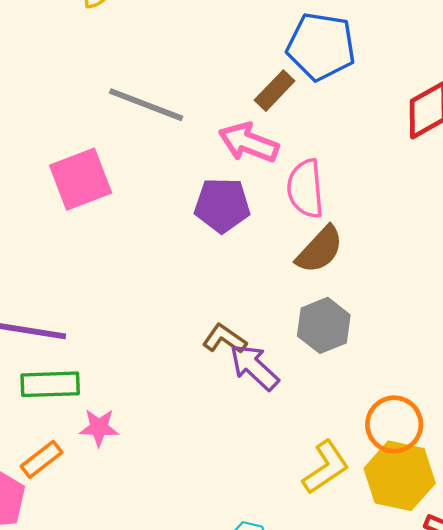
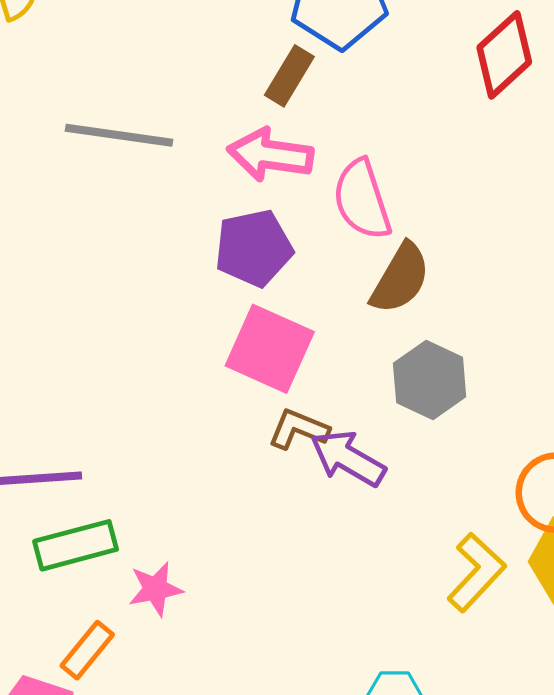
pink square: (81, 179) -> (270, 349), moved, turned -32

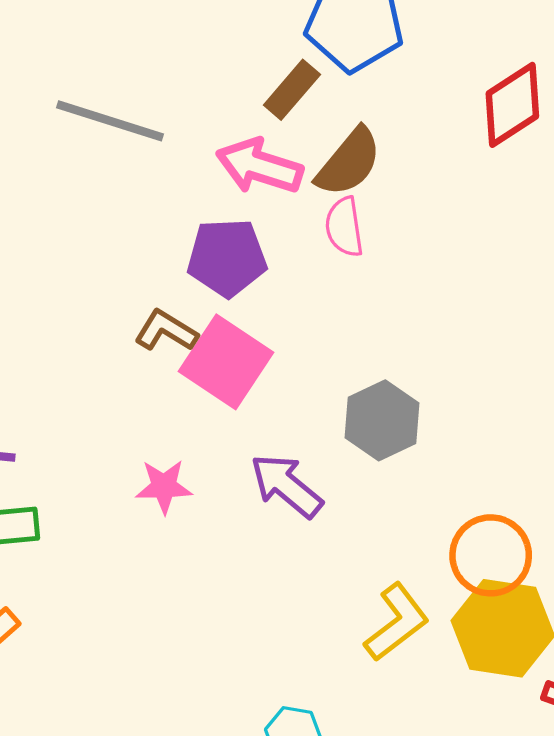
pink semicircle: (362, 200) -> (344, 227), size x0.7
brown semicircle: (400, 278) -> (349, 162), moved
brown L-shape: (298, 429) -> (166, 331), moved
pink star: (155, 589) -> (164, 486), moved

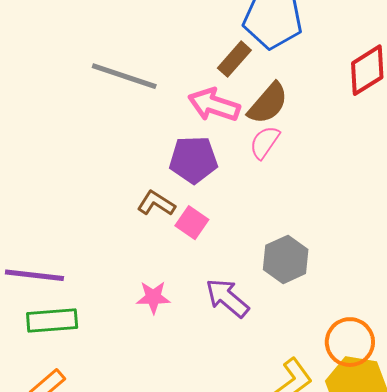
pink semicircle: (344, 227) -> (265, 142), turned 42
pink square: (226, 362) -> (192, 223), size x0.6

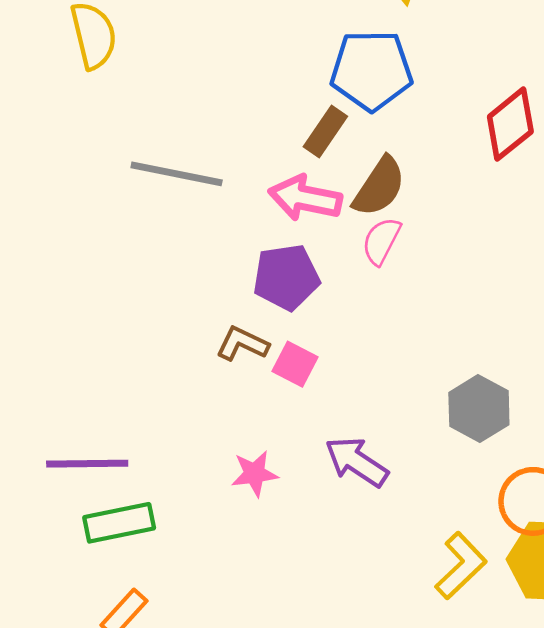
gray hexagon: (286, 259) -> (479, 409), moved

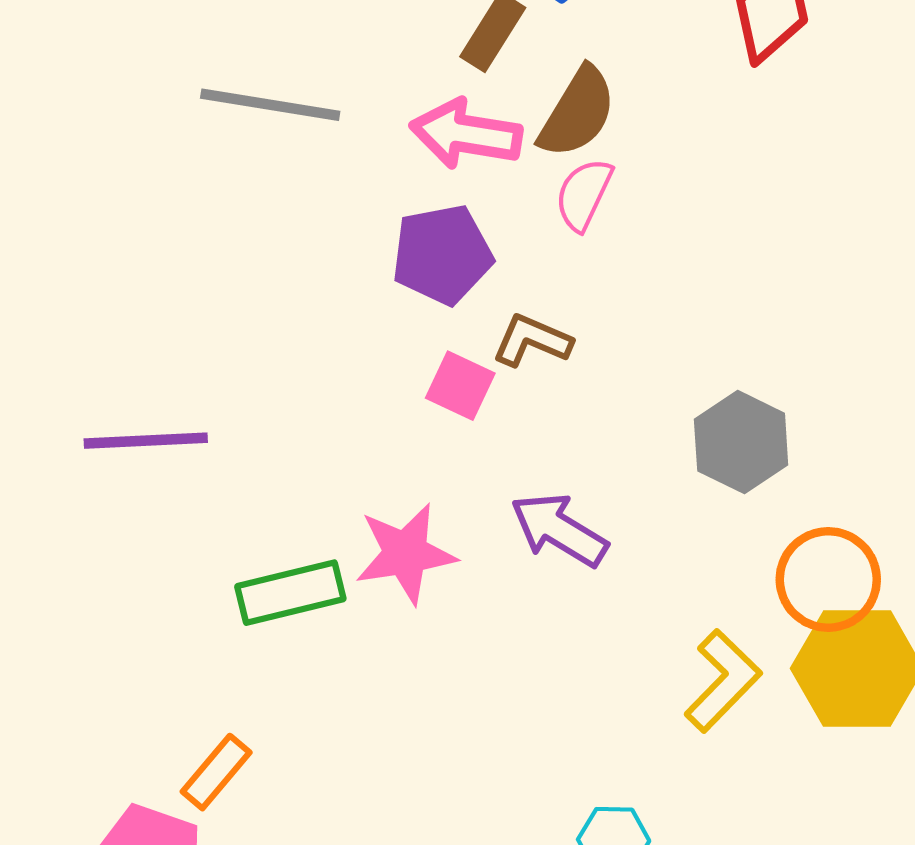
brown L-shape: (242, 344) -> (532, 341), moved
purple line: (87, 464) -> (146, 441), moved
pink star: (255, 474) -> (406, 554), size x1.4
green rectangle: (119, 523) -> (290, 593), moved

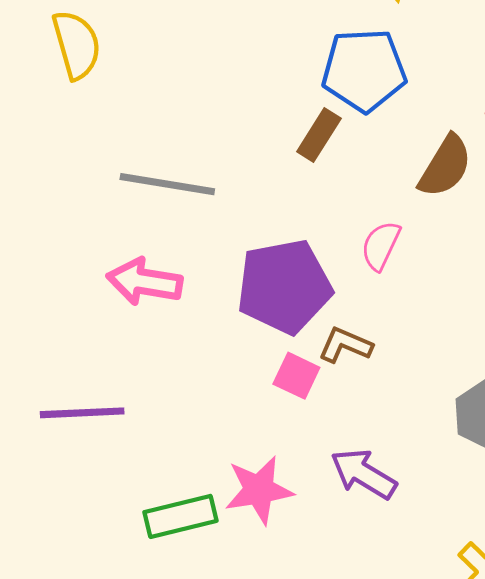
brown semicircle: (577, 112) -> (445, 166), moved
pink arrow: (466, 134) -> (145, 282), moved
purple pentagon: (442, 255) -> (284, 286), size x1.4

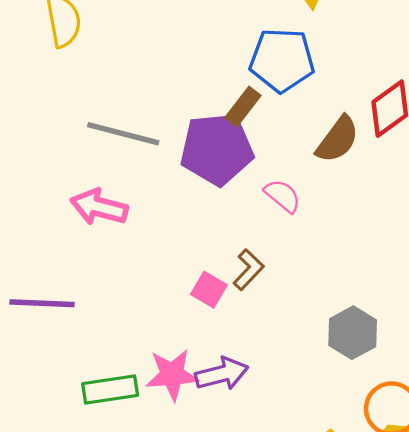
pink semicircle: (381, 246) -> (283, 196), turned 99
purple pentagon: (284, 286) -> (217, 149), moved
brown L-shape: (345, 345) -> (248, 270), turned 105
purple arrow: (364, 474) -> (222, 374), moved, turned 129

